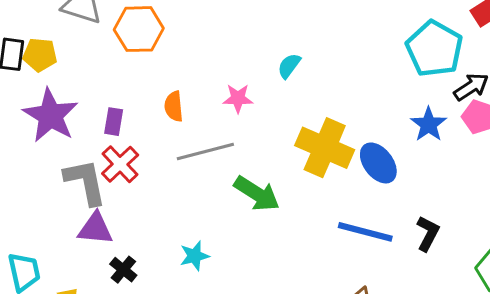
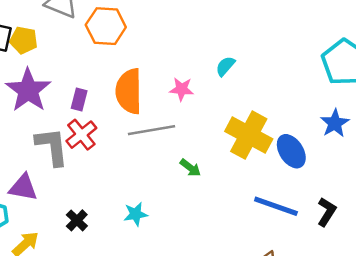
orange semicircle: (174, 106) -> (129, 91), size x1.8
green arrow: (257, 194) -> (190, 168), size x0.6
purple triangle: (95, 229) -> (23, 187), moved

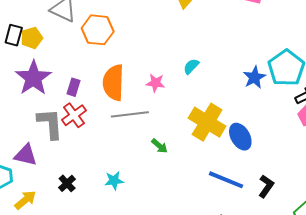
yellow pentagon: (24, 40) -> (32, 38), turned -30
blue star: (335, 123) -> (254, 77), moved

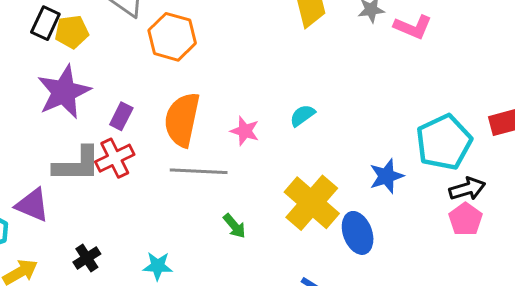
blue star: (254, 77) -> (386, 176), moved
gray L-shape: (50, 124) -> (77, 164), turned 84

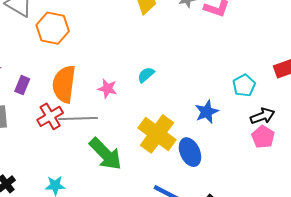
cyan pentagon: (444, 142) -> (244, 85), size x0.6
red cross: (115, 158) -> (50, 116), moved
green arrow: (234, 226) -> (105, 154), size x2.0

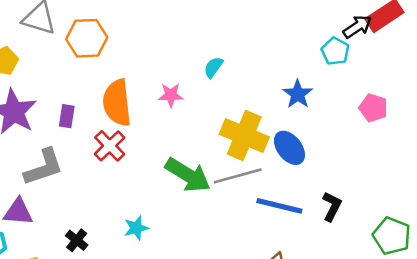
black arrow: (263, 116) -> (357, 27), moved
gray line: (78, 119) -> (238, 176), moved

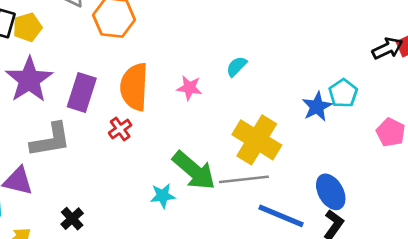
cyan pentagon: (335, 51) -> (343, 93), moved
purple rectangle: (67, 116) -> (82, 92), size x1.6
red cross: (110, 146) -> (120, 129), size x0.7
blue ellipse: (289, 148) -> (331, 192), moved
cyan star: (136, 228) -> (163, 196), moved

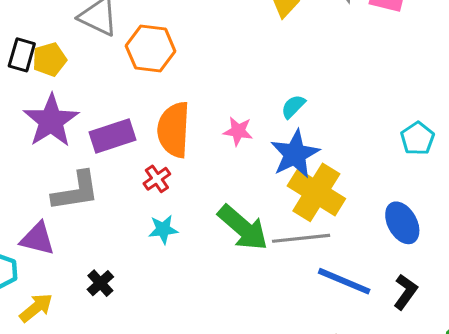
purple rectangle: (82, 92) -> (112, 136), turned 54
blue star: (317, 107) -> (295, 154), moved, size x1.4
blue ellipse: (331, 192) -> (402, 223), moved
cyan star: (163, 196) -> (163, 229), moved

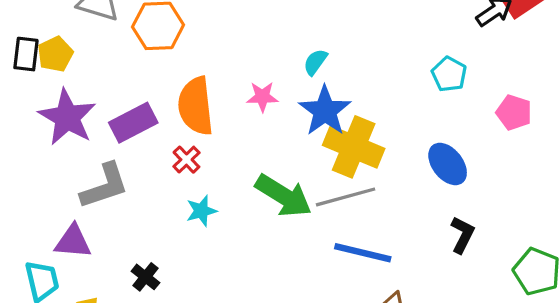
blue line: (344, 281) -> (363, 253), moved

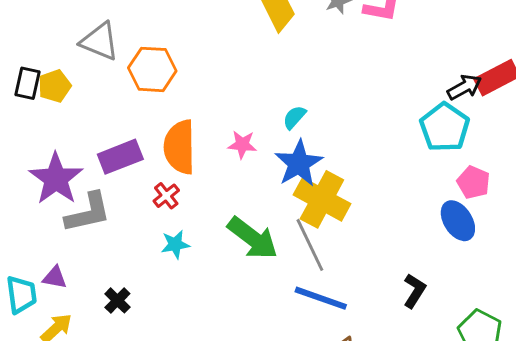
cyan pentagon: (449, 74) -> (445, 127), moved, size x1.5
purple star: (67, 117) -> (56, 179), moved
blue ellipse: (448, 164) -> (458, 221), moved
gray line: (346, 197) -> (310, 245), turned 74
purple triangle: (73, 242) -> (55, 277), moved, size x0.7

